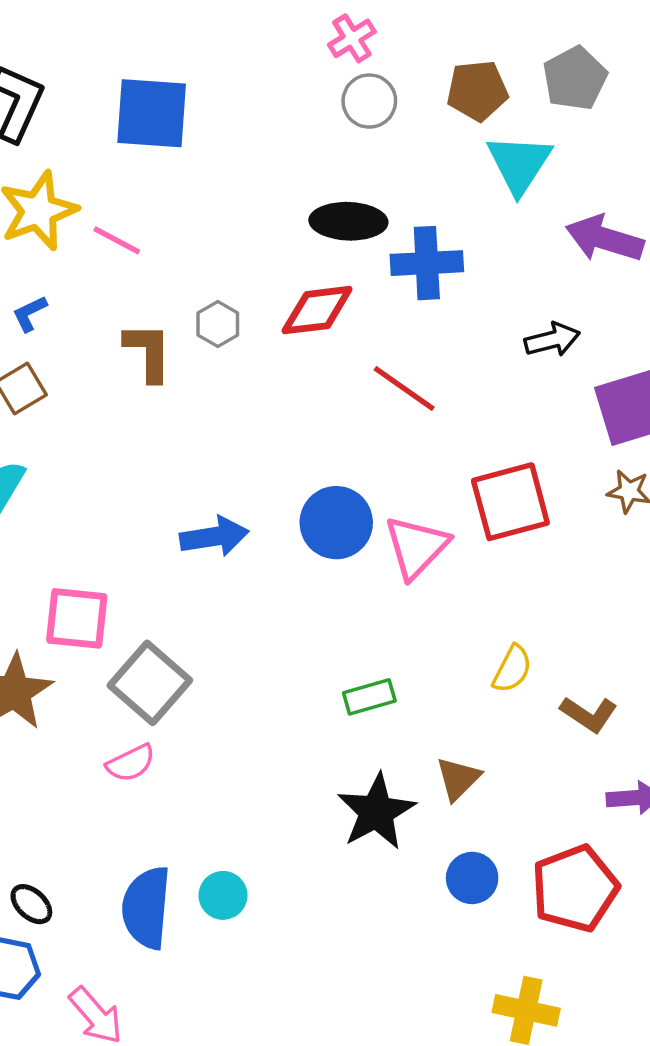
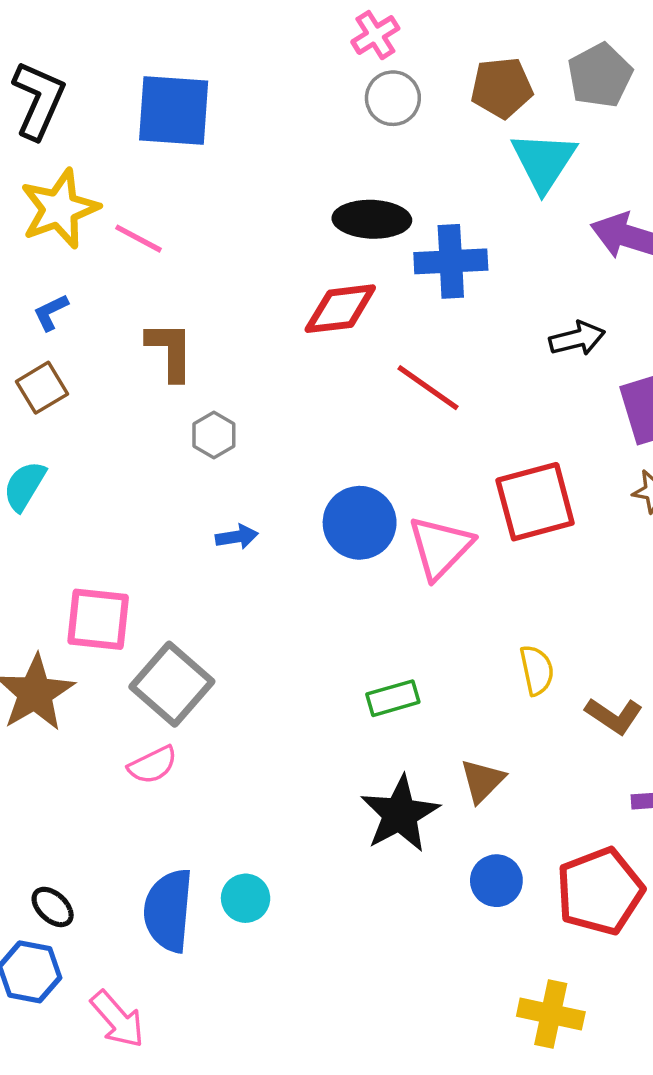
gray hexagon: (218, 324) -> (214, 435), moved
blue arrow: (214, 537) -> (237, 537), size x0.6
yellow semicircle: (512, 669) -> (537, 670), turned -39

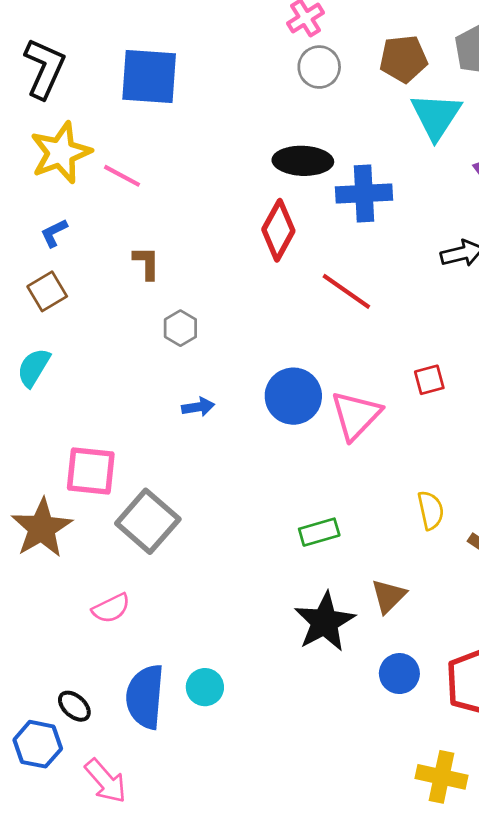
red diamond: (340, 309) -> (278, 230), turned -54
brown L-shape: (170, 351) -> (146, 263), size x0.7
red square: (535, 502) -> (429, 380), size x0.5
pink semicircle: (153, 765) -> (111, 608), moved
black ellipse: (53, 907) -> (74, 706), moved

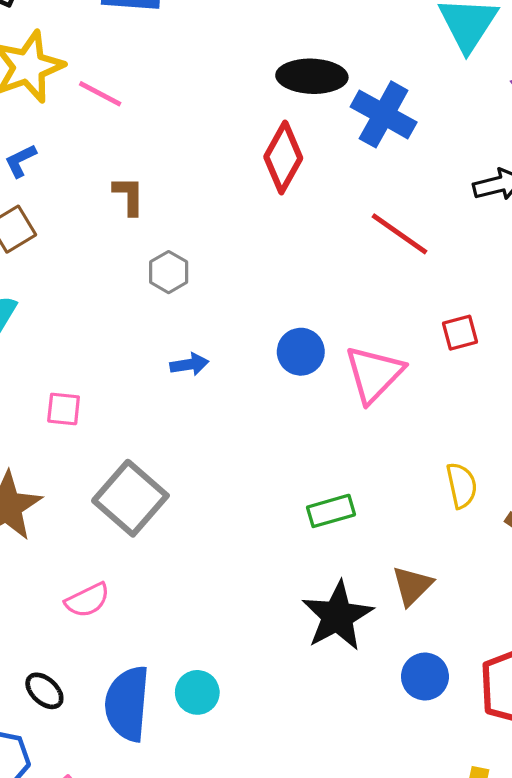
blue cross: (364, 193) -> (384, 114), turned 32
red line: (346, 291) -> (399, 234), moved
blue circle: (293, 396) -> (301, 352), size x0.7
pink square: (91, 471) -> (64, 409), moved, size x0.6
black ellipse: (74, 706) -> (44, 691), moved

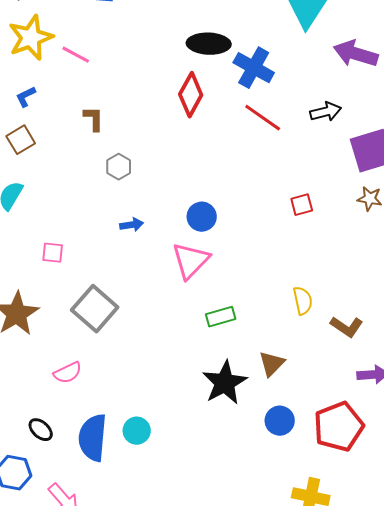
red line: (399, 234) -> (263, 118), moved
pink triangle: (374, 374) -> (191, 261), moved

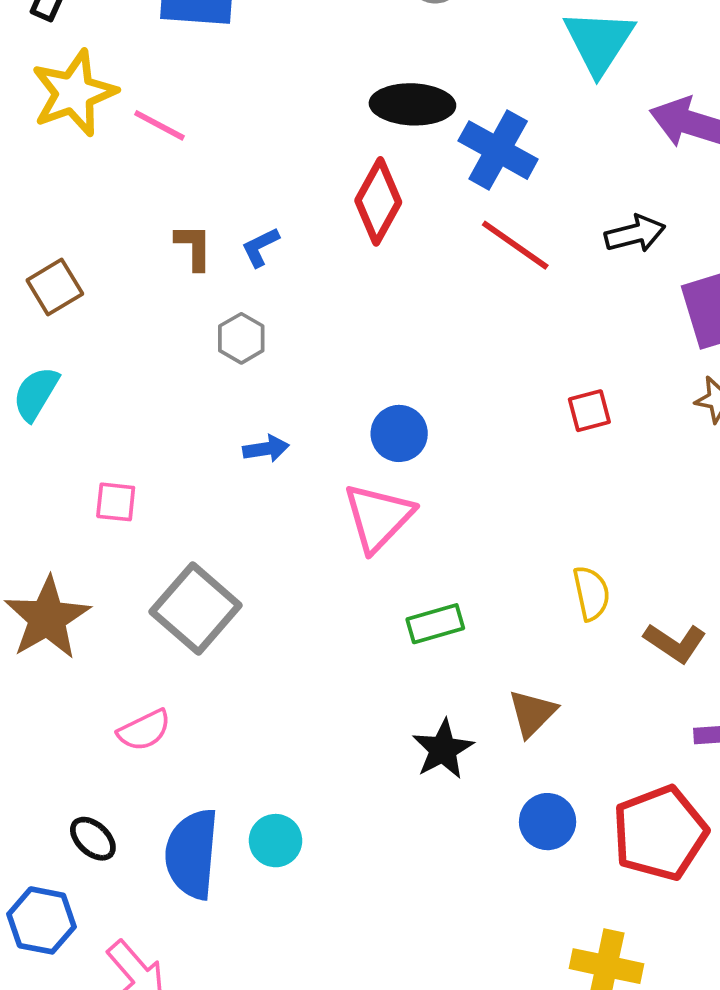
blue L-shape: (26, 97) -> (260, 247), moved
black star: (225, 383) -> (443, 749), size x0.7

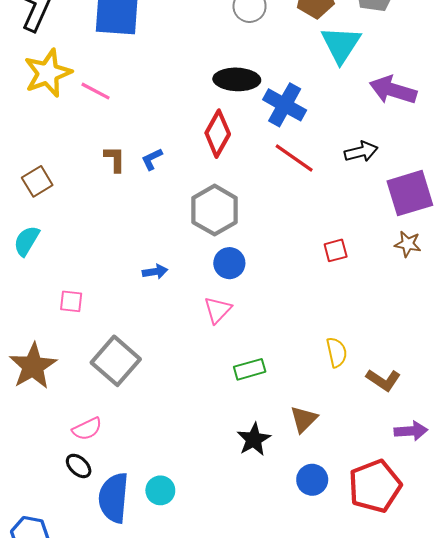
gray hexagon: (241, 338) -> (215, 210), moved, size x1.8
pink triangle: (378, 517) -> (218, 310), size x0.7
black ellipse: (93, 839) -> (79, 466), moved

